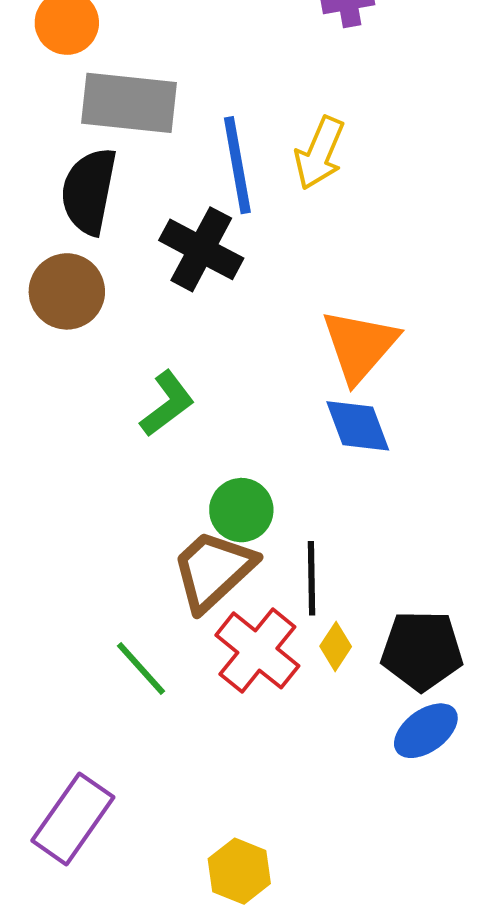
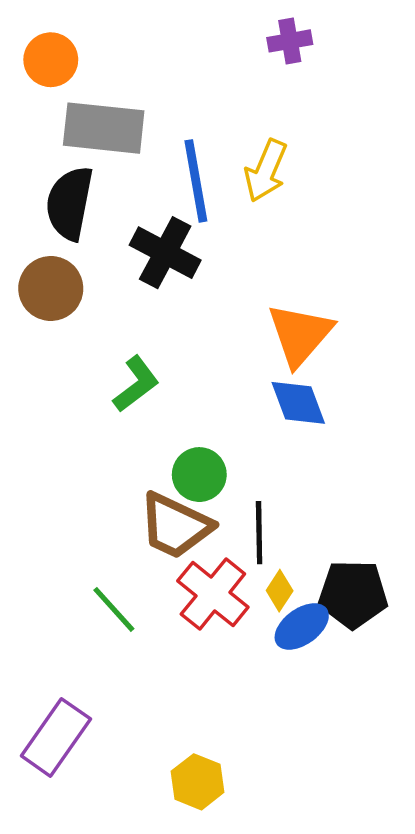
brown trapezoid: (213, 570) -> (175, 526), turned -112
blue ellipse: (426, 731) -> (302, 626), moved

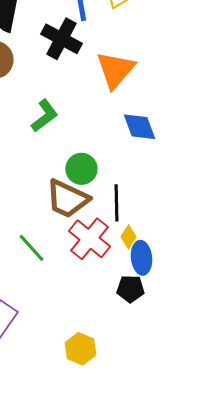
orange triangle: (300, 335) -> (115, 70), moved
black pentagon: (353, 594) -> (130, 289), moved, size x0.7
blue ellipse: (302, 626) -> (141, 258), turned -60

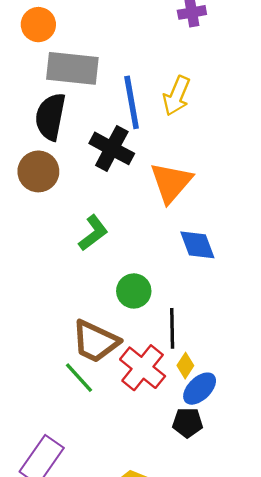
brown trapezoid: (67, 199) -> (95, 341), moved
blue ellipse: (141, 258) -> (200, 389), turned 52

